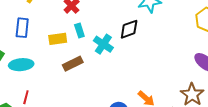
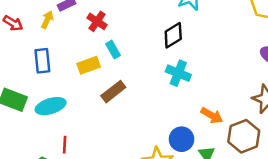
cyan cross: (103, 44) -> (178, 73), moved

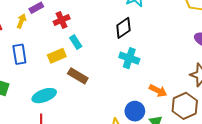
red cross: (97, 21) -> (62, 20), turned 35
brown rectangle: (113, 92) -> (78, 76), turned 72
cyan ellipse: (51, 106) -> (44, 96), moved

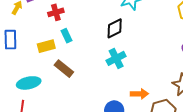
cyan cross: (129, 58) -> (116, 58), turned 36
orange arrow: (158, 91) -> (139, 94), turned -36

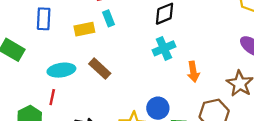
brown rectangle: (64, 69) -> (100, 69), moved
orange arrow: (139, 94) -> (193, 72), moved, turned 78

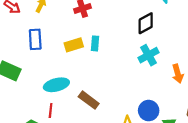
cyan rectangle: (109, 18) -> (95, 43), moved, turned 32
brown rectangle: (100, 69) -> (89, 100), moved

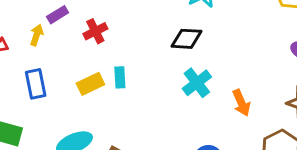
black diamond: (146, 23) -> (186, 39), turned 40

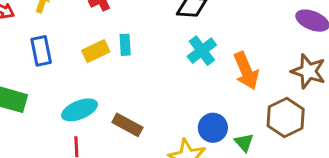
orange arrow: (241, 103) -> (246, 71), size x1.4

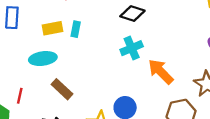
orange arrow: (246, 71) -> (161, 72), turned 144
cyan ellipse: (79, 110) -> (43, 59), moved

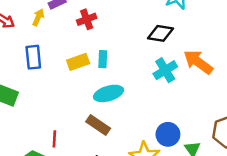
cyan ellipse: (43, 59) -> (109, 93), moved
orange arrow: (161, 72) -> (198, 62), moved

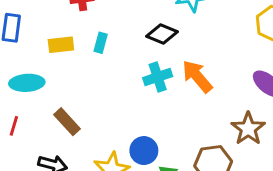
cyan rectangle: (103, 59) -> (101, 43), moved
cyan ellipse: (109, 93) -> (27, 83), moved

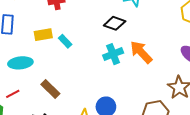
cyan rectangle: (101, 43) -> (65, 41), moved, turned -56
red line: (14, 126) -> (13, 94), turned 48

